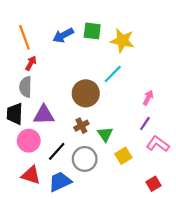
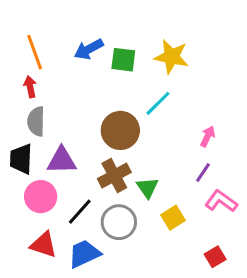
green square: (92, 31) -> (123, 60), moved
red arrow: (31, 63) -> (30, 87), moved, turned -40
brown cross: (81, 126) -> (114, 176), size x1.5

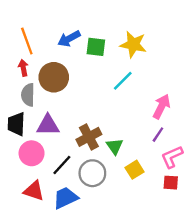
brown circle: (120, 130) -> (54, 77), moved
pink arrow: (208, 136) -> (161, 106), size x1.5
pink L-shape: (221, 201) -> (172, 157), turned -60
red square: (215, 257) -> (171, 183), moved, turned 35

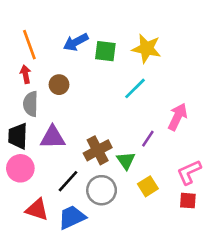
brown circle: (54, 77) -> (59, 85), size x0.6
purple line: (158, 135) -> (148, 139), moved
pink circle: (32, 153) -> (20, 168), moved

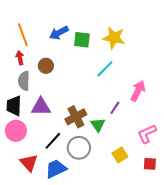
yellow square: (148, 186) -> (120, 155), moved
red square: (188, 201) -> (150, 164), moved
red triangle: (37, 210) -> (29, 163), turned 30

